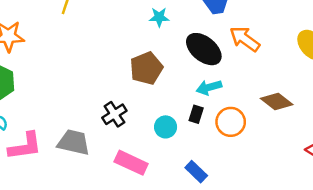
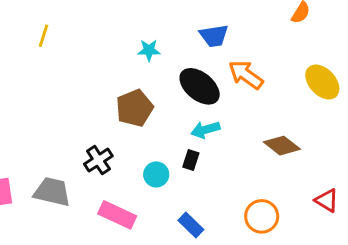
orange circle: (231, 122) -> (262, 216), moved

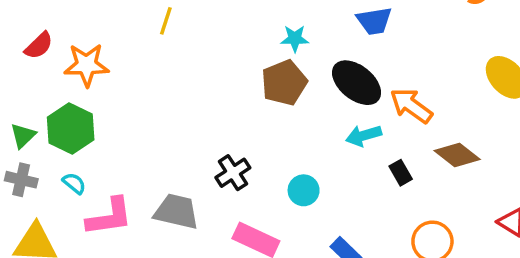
orange arrow: (246, 75) -> (411, 106), moved
brown pentagon: (135, 108) -> (284, 83), moved
black rectangle: (191, 160) -> (401, 173), moved, turned -48

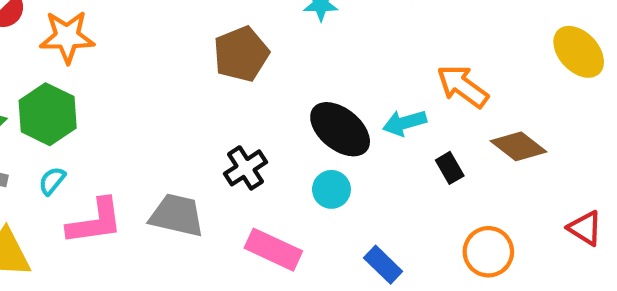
brown pentagon: (284, 83) -> (241, 54), moved
black ellipse: (357, 83) -> (340, 129), moved
cyan semicircle: (74, 183) -> (52, 181), turned -90

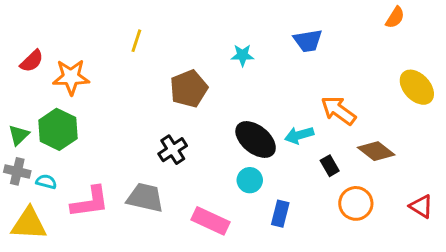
black cross: (245, 168) -> (173, 150), moved
cyan semicircle: (52, 181) -> (46, 182), moved, turned 66
orange circle: (488, 252) -> (356, 203), moved
blue rectangle: (383, 265) -> (280, 214), moved, turned 60

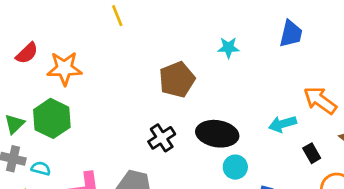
yellow line: (136, 41) -> (117, 16), moved, turned -40
blue trapezoid: (308, 41) -> (291, 34), turned -68
black ellipse: (256, 139) -> (217, 134), moved, turned -30

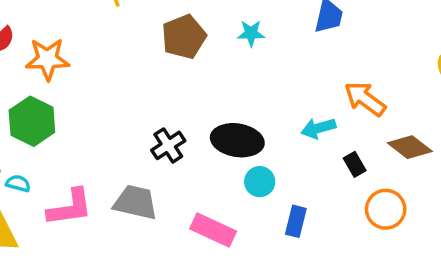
brown pentagon: (177, 80) -> (184, 37), moved

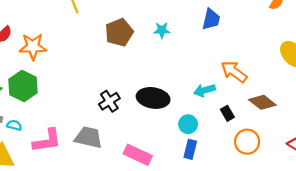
cyan circle: (260, 182) -> (188, 124), moved

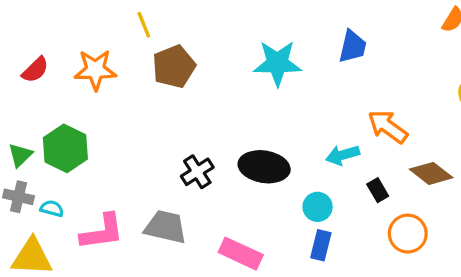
cyan star: (162, 30) -> (277, 63), size x1.8
brown pentagon: (119, 32) -> (174, 67), moved
orange star: (33, 47) -> (95, 70), moved

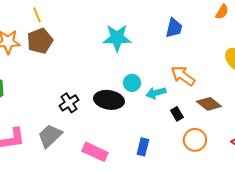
blue trapezoid: (353, 46) -> (174, 28), moved
brown pentagon: (174, 67) -> (40, 41), moved
cyan circle: (318, 207) -> (132, 83), moved
gray trapezoid: (166, 227) -> (50, 136), turned -56

